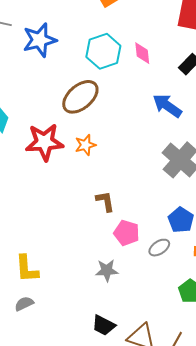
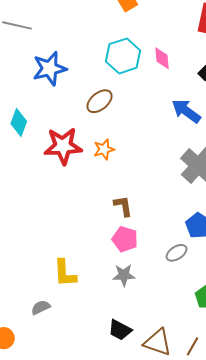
blue star: (40, 40) -> (50, 69), moved
brown ellipse: (80, 97) -> (100, 101), size x0.7
pink pentagon: (127, 233) -> (125, 239), moved
yellow L-shape: (27, 269) -> (65, 273), moved

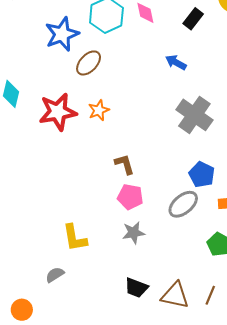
blue star: (50, 69) -> (62, 34), moved
blue arrow: (186, 111) -> (176, 62), size x0.7
gray ellipse: (177, 253) -> (183, 204), size x1.4

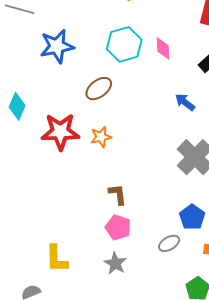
blue star: (62, 34) -> (57, 46), moved
gray ellipse: (183, 204) -> (169, 243), size x0.7
gray star: (133, 233) -> (115, 263), turned 30

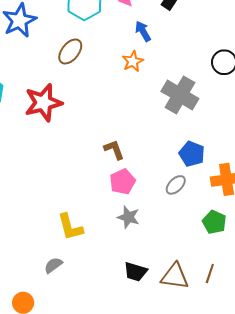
blue arrow: (185, 102) -> (143, 31), moved, turned 35
orange star: (101, 137) -> (133, 61), moved
pink pentagon: (118, 227) -> (122, 182), turned -30

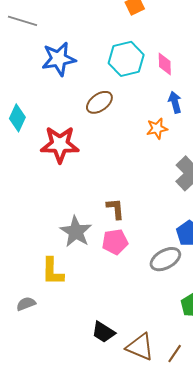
gray ellipse: (176, 185) -> (165, 259), size x1.4
gray star: (128, 217) -> (76, 232), moved, size x1.4

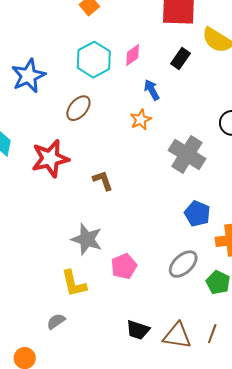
pink diamond: (165, 64) -> (133, 55), turned 70
brown L-shape: (115, 209) -> (103, 180), moved
pink pentagon: (115, 242) -> (124, 266), moved
gray ellipse: (165, 259) -> (183, 264), moved

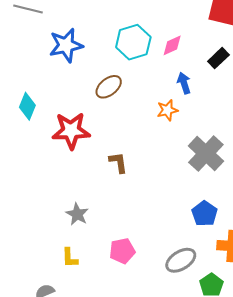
gray star: (87, 239) -> (77, 214), moved, size x0.7
yellow L-shape: (74, 283) -> (70, 258), size x0.7

